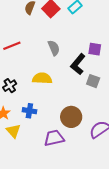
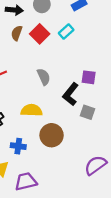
brown circle: (71, 117) -> (52, 135), moved
purple trapezoid: (54, 138) -> (26, 182), moved

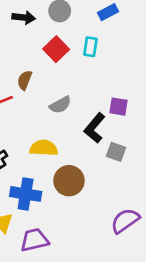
cyan rectangle: (66, 31) -> (90, 47), turned -40
brown semicircle: (17, 33) -> (25, 80), moved
gray semicircle: (44, 77) -> (60, 105), turned 84
blue cross: (18, 146) -> (26, 194), size x1.5

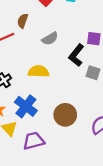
brown circle: (69, 181) -> (65, 115), moved
blue cross: (26, 194) -> (26, 106), turned 30

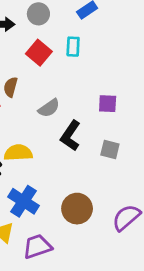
black L-shape: (76, 55) -> (70, 136), moved
yellow semicircle: (38, 71) -> (18, 153), moved

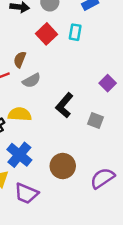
purple square: (108, 104) -> (108, 83), moved, turned 35
gray semicircle: (49, 108) -> (31, 81), moved
purple trapezoid: (37, 246) -> (26, 193), turned -145

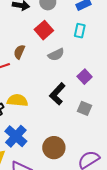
cyan rectangle: (75, 32) -> (80, 31), moved
gray semicircle: (31, 81) -> (56, 55), moved
purple square: (108, 83) -> (85, 77), moved

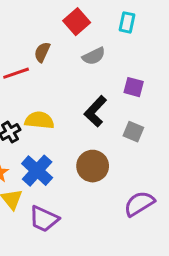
purple square: (85, 77) -> (134, 87), turned -32
brown circle: (54, 148) -> (93, 166), moved

